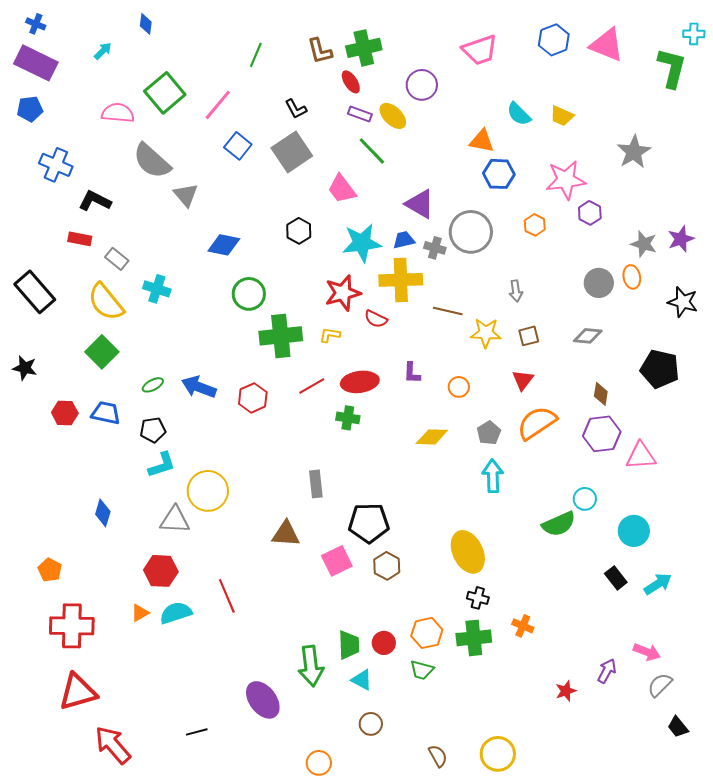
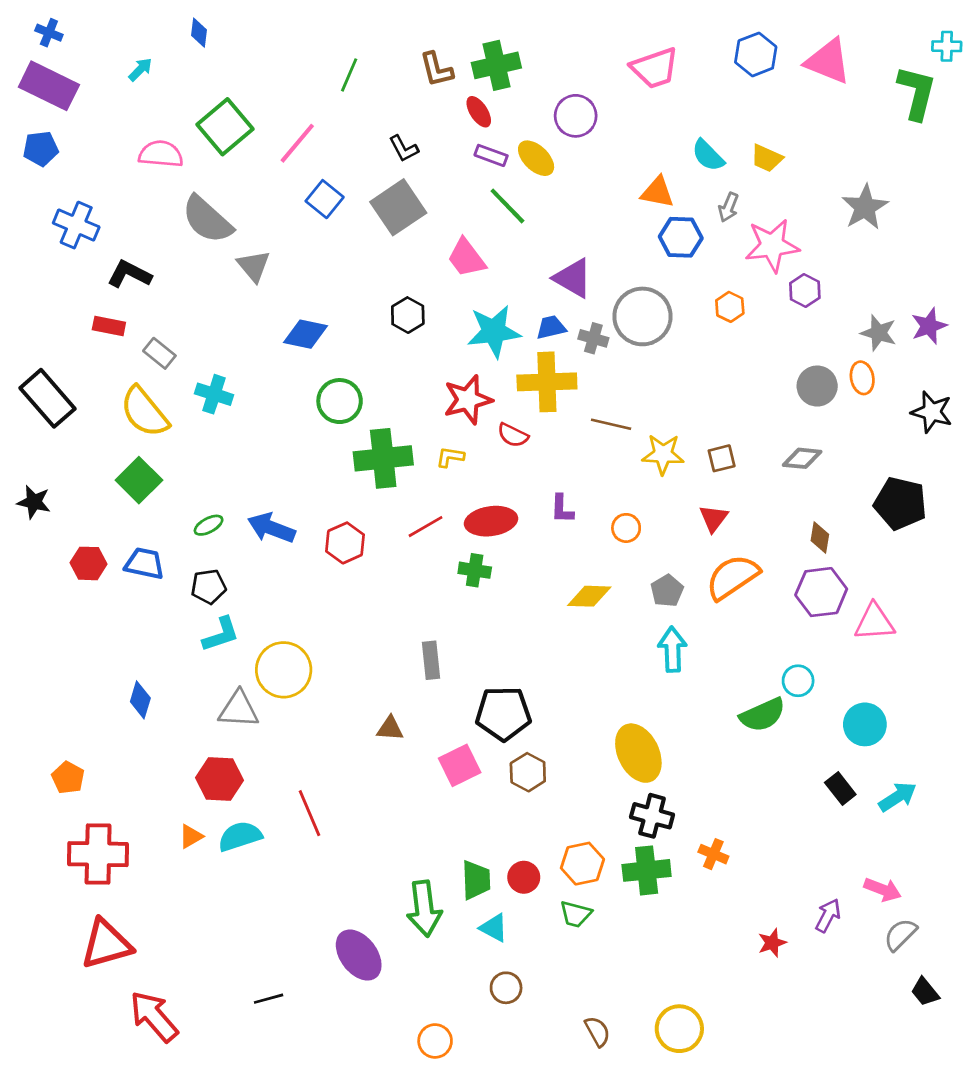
gray arrow: (516, 291) -> (728, 207), moved, turned 30
brown triangle: (286, 534) -> (390, 729), size x0.7
black cross: (478, 598) -> (652, 816), size x1.4

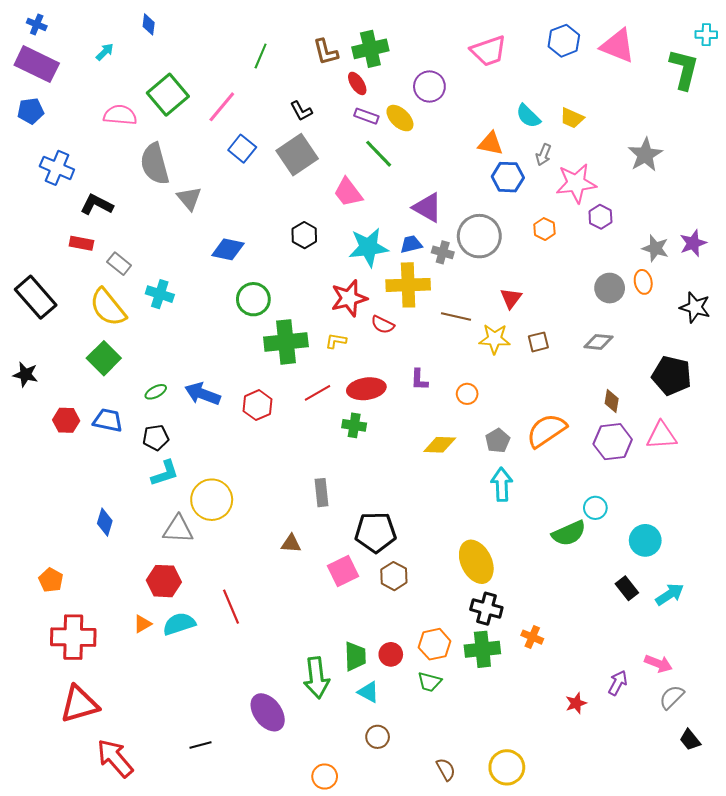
gray semicircle: (207, 220) -> (155, 164), turned 33
red triangle: (713, 518) -> (511, 298), moved
pink triangle: (874, 622) -> (662, 436), moved

